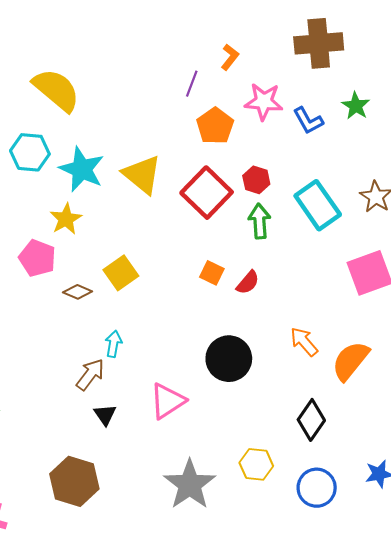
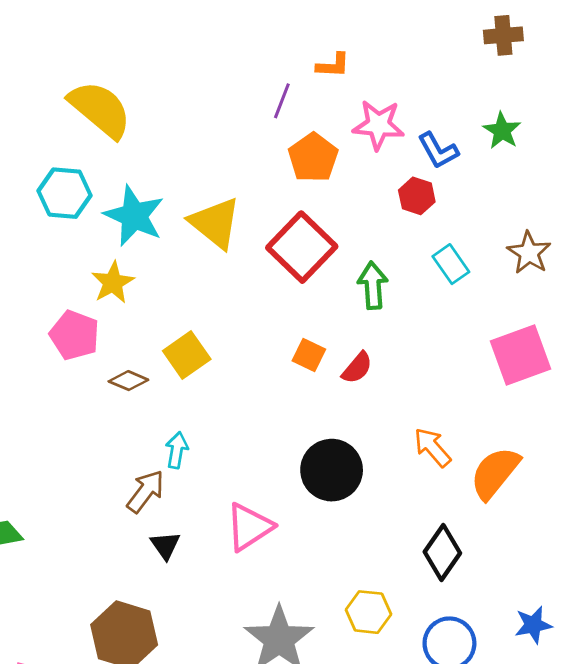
brown cross: (319, 43) -> (503, 35), moved, size x0.6
orange L-shape: (230, 57) -> (333, 65), turned 55
red hexagon: (256, 180) -> (417, 196), moved
cyan rectangle: (318, 205) -> (451, 264), size x0.6

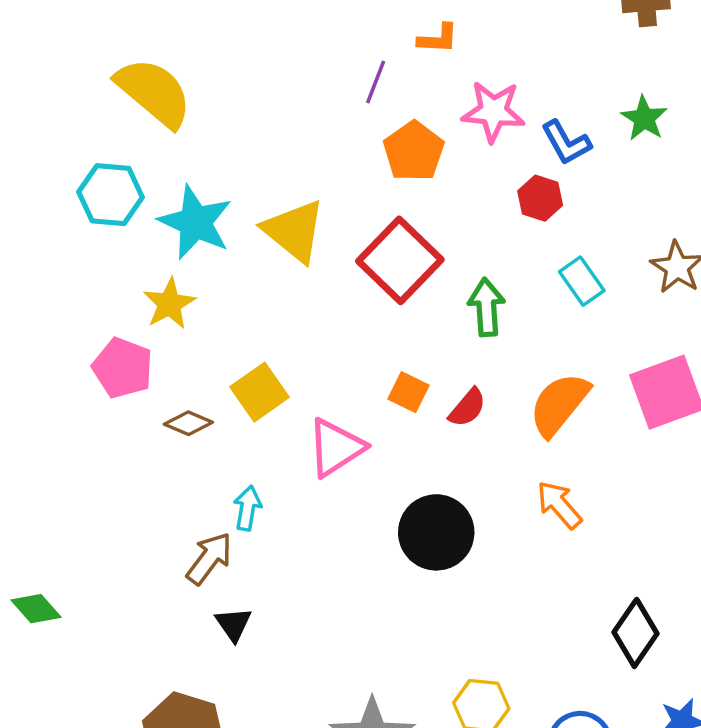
orange semicircle: (495, 473) -> (559, 404), moved
pink triangle: (249, 527) -> (336, 448), moved
black diamond: (442, 552) -> (635, 633), moved

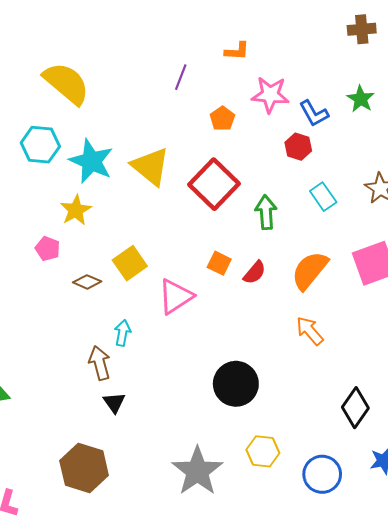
purple line: (376, 82) -> (181, 77), moved
orange pentagon: (414, 151) -> (222, 119), size x0.7
pink pentagon: (123, 368) -> (48, 249), size x0.7
black circle: (436, 532) -> (236, 384), moved
brown arrow: (209, 558) -> (100, 363), turned -52

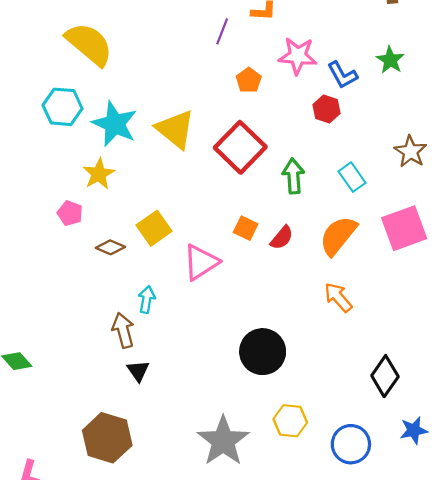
purple line: (181, 77) -> (222, 31), moved
cyan rectangle: (323, 197) -> (352, 177), moved

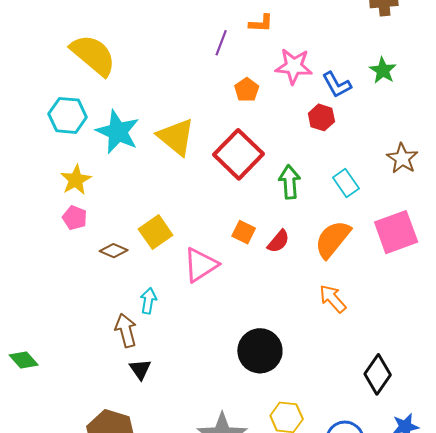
yellow star: (99, 174) -> (76, 180), moved

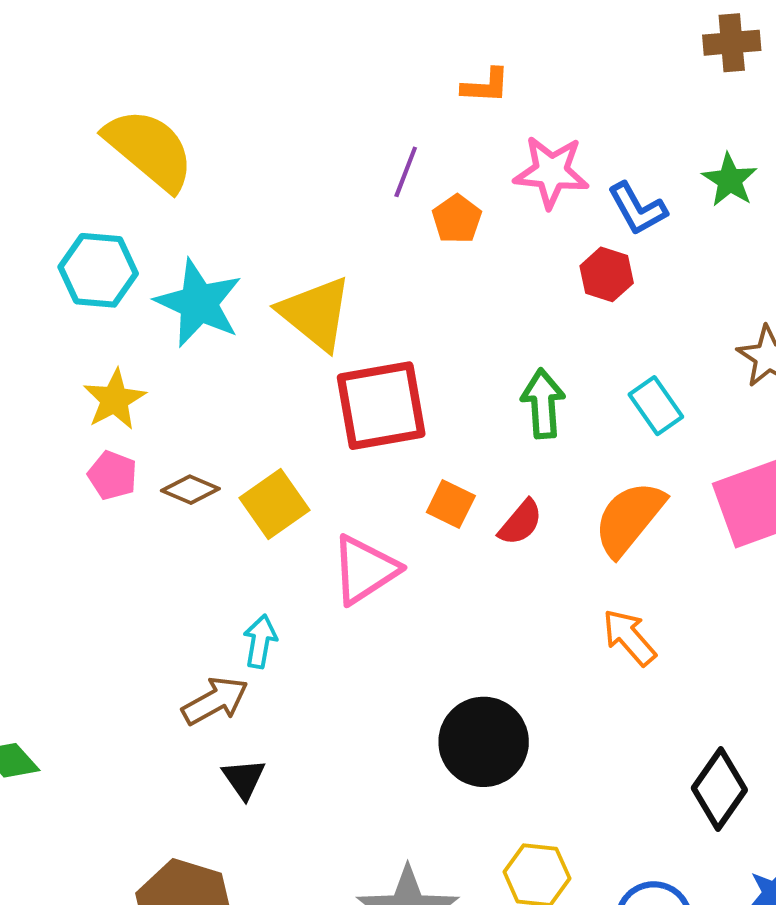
purple line: (221, 43) -> (406, 172), moved
red square: (238, 154) -> (381, 406), moved, turned 36
brown diamond: (114, 251) -> (190, 490), moved
brown arrow: (126, 330) -> (215, 701), turned 76

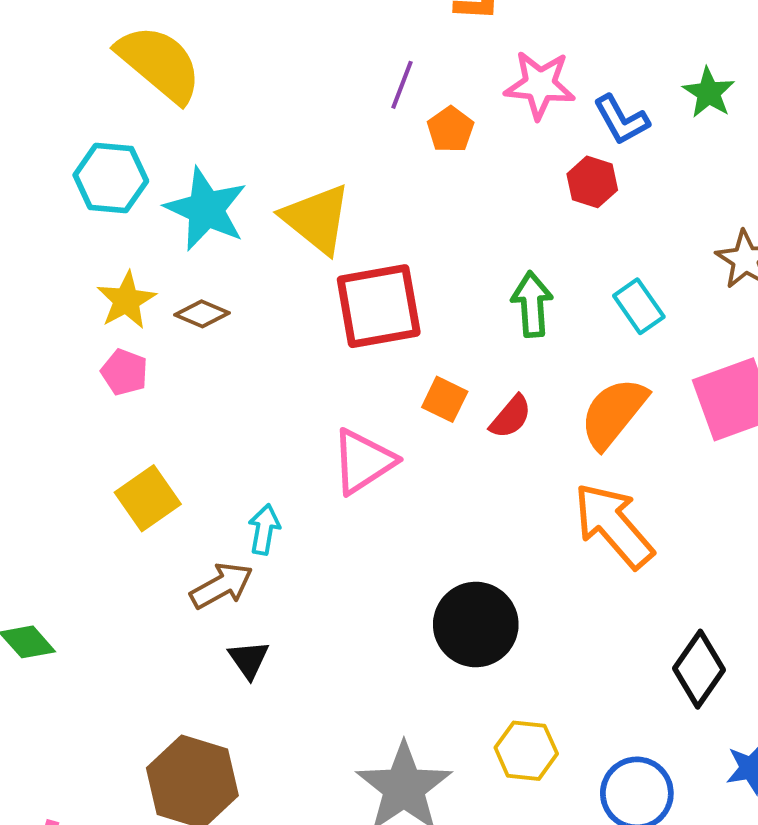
brown diamond: (190, 490) -> (202, 314), moved
yellow square: (274, 504) -> (148, 498), moved
orange arrow: (629, 637) -> (614, 525), size x1.6

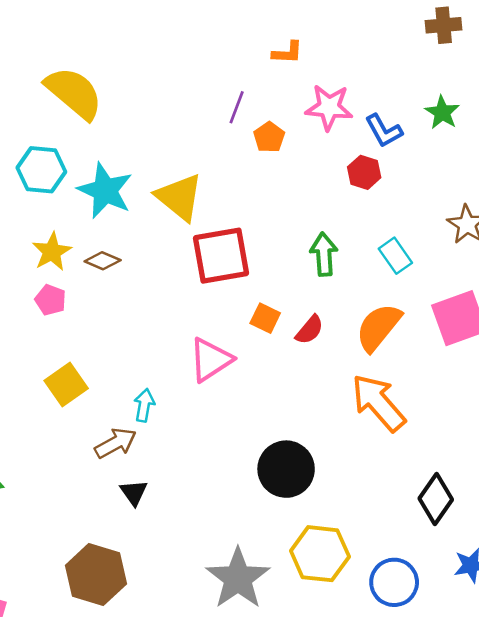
yellow hexagon: (526, 751) -> (320, 554), size x1.4

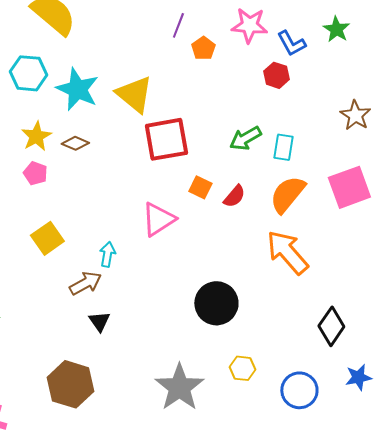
green arrow: (324, 254) -> (245, 138), turned -116
cyan rectangle: (395, 256) -> (283, 147), moved, turned 44
yellow hexagon: (320, 554) -> (242, 368), size x0.6

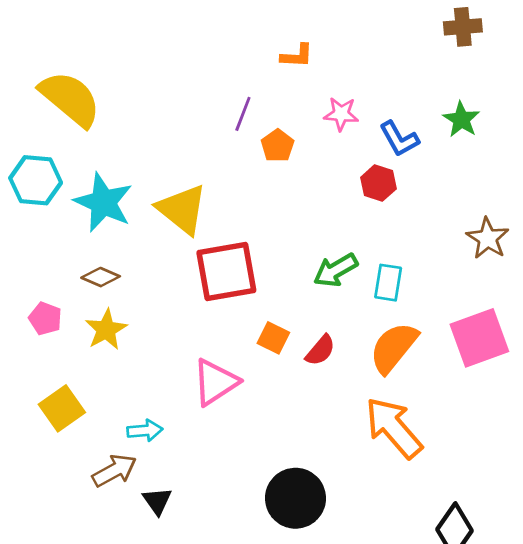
pink star: (249, 25) -> (341, 114), size x0.7
yellow star: (36, 136) -> (106, 330), moved
cyan arrow: (107, 254) -> (145, 430), turned 75
black triangle: (99, 321) -> (157, 501), moved

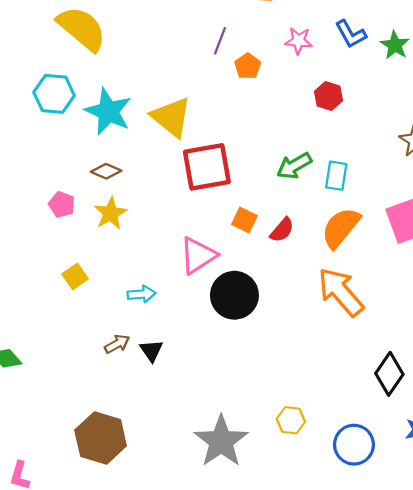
blue L-shape: (399, 139) -> (351, 34), moved
yellow square: (62, 408) -> (75, 276), size x0.7
brown arrow: (114, 471) -> (117, 344), moved, size x0.7
black circle: (295, 498) -> (234, 295), moved

